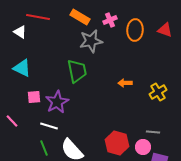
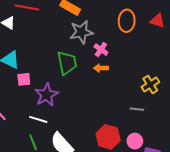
pink cross: (110, 20) -> (101, 50), moved, turned -32
orange arrow: (125, 83) -> (101, 68), moved
pink square: (34, 97) -> (24, 79), moved
gray line: (153, 132) -> (137, 109), moved

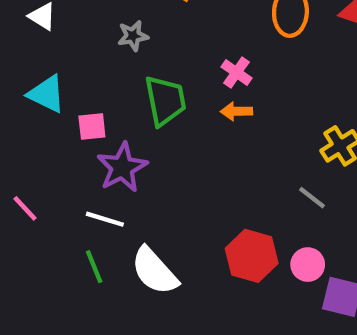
gray star: (81, 32) -> (133, 36), moved, size x0.6
pink square: (24, 79) -> (92, 126), moved
gray line: (137, 109) -> (312, 198), turned 32

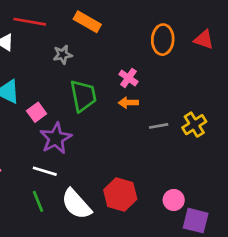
pink square: (92, 126) -> (37, 112), turned -30
gray line: (312, 198) -> (159, 126), moved, turned -48
red hexagon: (252, 256) -> (120, 195), moved

